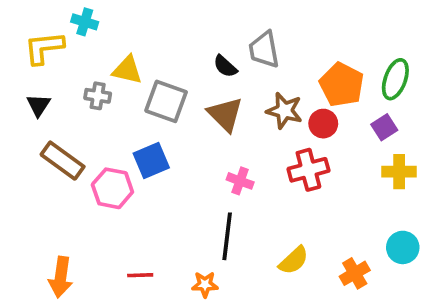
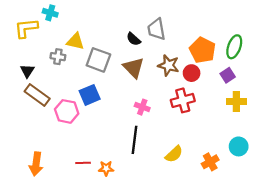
black triangle: (38, 105) -> (27, 71), moved
orange star: (205, 284) -> (106, 168), moved

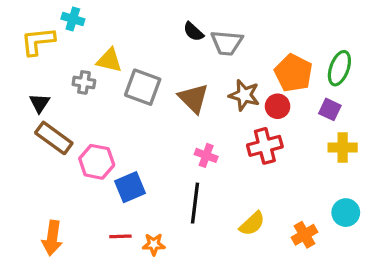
gray trapezoid: (156, 29) -> (227, 43), turned -75
black semicircle: (133, 39) -> (193, 32), moved
purple square: (228, 75) -> (330, 109), turned -32
blue square: (90, 95) -> (130, 187), moved

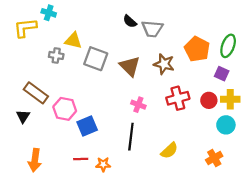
black triangle: (40, 103) -> (23, 116), moved
red circle: (278, 106) -> (209, 100), moved
cyan circle: (346, 213) -> (226, 125), moved
orange cross: (305, 235) -> (214, 158), moved

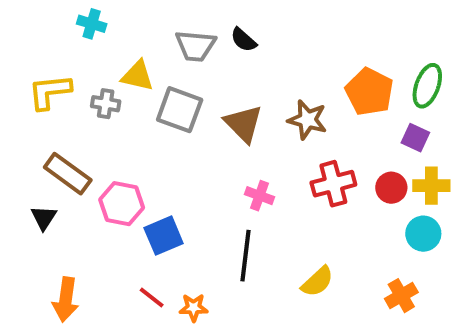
yellow L-shape: (25, 28) -> (50, 92), moved
gray trapezoid: (152, 29) -> (196, 46), moved
red line: (81, 159) -> (152, 298), turned 40

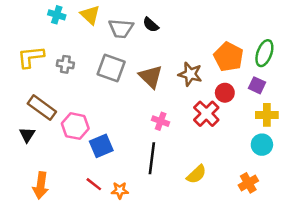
yellow triangle: (138, 76) -> (90, 15), moved, turned 30
red cross: (333, 184) -> (206, 114), turned -30
red circle: (391, 188) -> (225, 93), moved

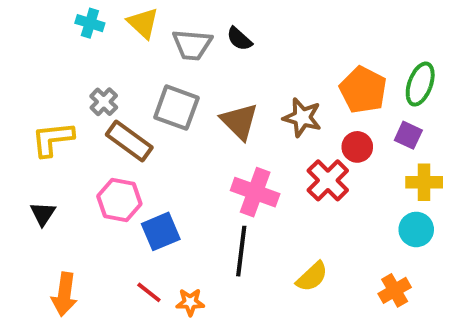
yellow L-shape: (31, 57) -> (53, 139), moved
gray cross: (65, 64) -> (104, 102), turned 35
brown rectangle: (42, 108) -> (129, 141), moved
pink cross: (161, 121) -> (255, 192), size x1.6

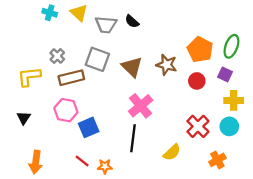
brown rectangle: (129, 141) -> (71, 78), turned -50
red cross: (328, 180) -> (198, 126), moved
pink cross: (255, 192) -> (141, 106), turned 30

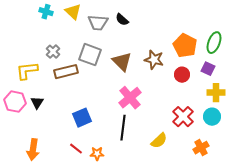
pink hexagon: (66, 110) -> (15, 102), moved
black triangle: (24, 118) -> (37, 103), moved

